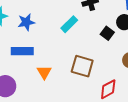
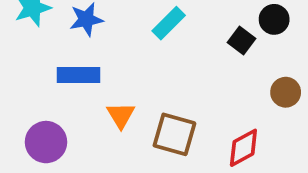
brown square: (82, 66) -> (174, 134), moved

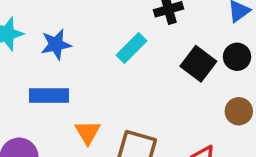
black circle: (274, 19) -> (237, 57), moved
black square: (242, 40) -> (198, 64), size x1.4

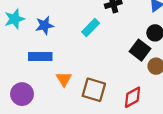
black square: (198, 64) -> (140, 50), moved

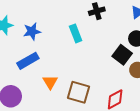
cyan rectangle: (91, 28) -> (76, 33), turned -66
blue rectangle: (40, 57) -> (28, 61), turned -30

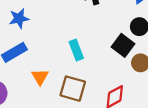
cyan rectangle: (76, 33) -> (76, 50), moved

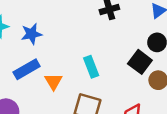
orange triangle: (40, 77) -> (53, 81), moved

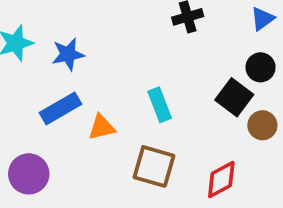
orange triangle: (53, 81) -> (102, 127), turned 48

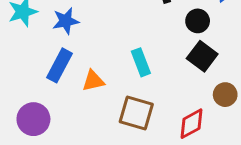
black circle: (261, 67) -> (198, 21), moved
blue rectangle: (60, 108) -> (60, 65), turned -32
brown circle: (262, 125) -> (225, 95), moved

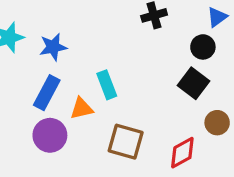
black circle: (198, 21) -> (203, 47), moved
cyan rectangle: (141, 62) -> (107, 85), moved
purple circle: (33, 119) -> (50, 135), moved

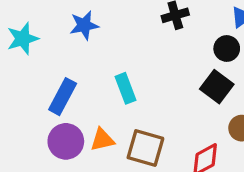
blue star: (53, 47) -> (84, 25), moved
orange triangle: (81, 108) -> (102, 140), moved

